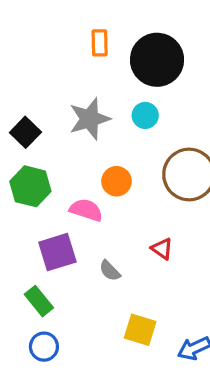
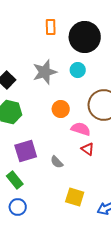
pink semicircle: (86, 210) -> (81, 129), moved

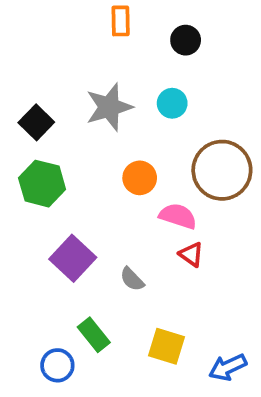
black circle: (85, 37) -> (186, 40), size x0.5
purple square: (26, 151) -> (73, 258), turned -30
green rectangle: (15, 180) -> (94, 335), moved

